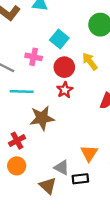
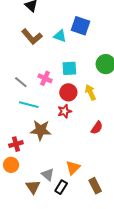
cyan square: (59, 39) -> (69, 68), turned 35
black rectangle: (80, 179) -> (61, 187), turned -64

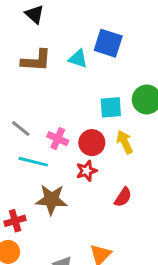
brown L-shape: (32, 37) -> (36, 60), turned -45
cyan square: (69, 68) -> (111, 107), moved
pink cross: (45, 78) -> (58, 139), moved
red semicircle: (97, 128) -> (123, 197), moved

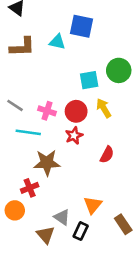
red cross: (15, 221) -> (30, 188), moved

